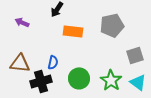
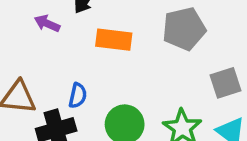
purple arrow: (22, 22) -> (47, 23), moved

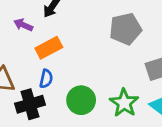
orange rectangle: (114, 40) -> (49, 48), moved, turned -35

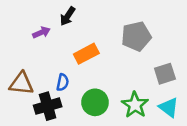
purple arrow: (23, 25) -> (41, 32), turned 133
orange rectangle: (49, 48) -> (86, 54), moved

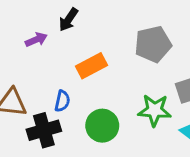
green star: (135, 105) -> (154, 110), moved, turned -30

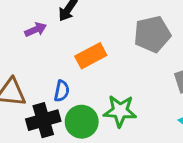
green star: (154, 110) -> (120, 111), moved
green circle: (102, 126) -> (82, 122), moved

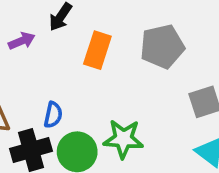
orange rectangle: (91, 56) -> (97, 50), moved, turned -44

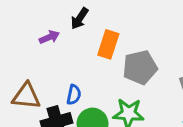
gray pentagon: (162, 46) -> (140, 67), moved

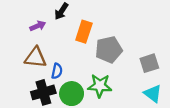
brown triangle: (26, 96) -> (35, 58), moved

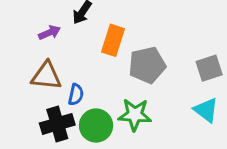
gray square: (149, 63) -> (209, 68), moved
cyan triangle: (153, 94) -> (206, 110), moved

